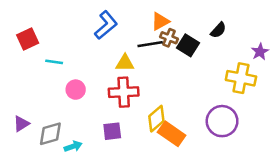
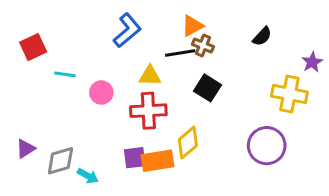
black square: (188, 45) -> (208, 88), moved
pink circle: (76, 90) -> (101, 93), moved
orange rectangle: (172, 134) -> (157, 161), moved, turned -44
cyan arrow: (73, 146) -> (88, 176), turned 48

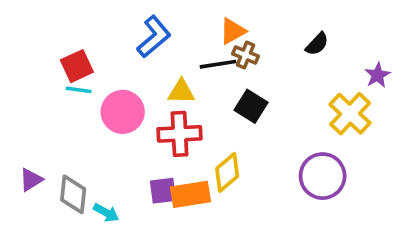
red square: (33, 47) -> (77, 66), moved
pink circle: (101, 93) -> (123, 112), size x1.5
yellow cross: (289, 94) -> (350, 114), turned 32
gray diamond: (60, 161) -> (73, 194), turned -68

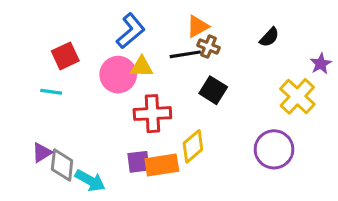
cyan line: (79, 90) -> (51, 92), moved
yellow triangle: (181, 92) -> (142, 67), moved
pink circle: (123, 112) -> (118, 75), moved
purple triangle: (31, 180) -> (42, 153), moved
cyan arrow: (106, 213) -> (90, 181), size x1.4

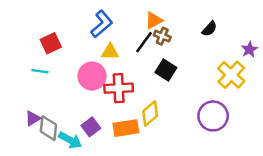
black line: (185, 54) -> (144, 42), turned -45
pink circle: (118, 75) -> (92, 76), moved
purple square: (138, 162) -> (91, 127), moved, turned -30

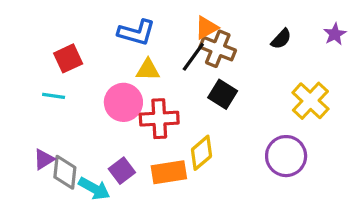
blue L-shape: (102, 24) -> (136, 32), turned 56
brown cross: (162, 36) -> (218, 49), size x1.5
purple star: (249, 49) -> (335, 34), moved

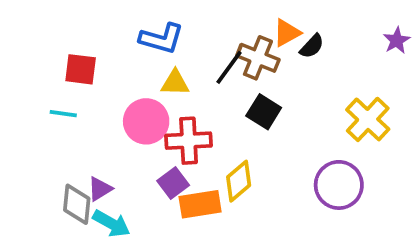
orange triangle: (206, 28) -> (287, 33), moved
black semicircle: (281, 39) -> (312, 46), moved
red square: (68, 58) -> (81, 69), turned 32
purple triangle: (44, 159) -> (100, 189), moved
purple square: (122, 171) -> (173, 183), moved

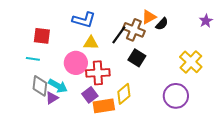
gray diamond: (77, 204) -> (40, 86), moved
cyan arrow: (111, 224) -> (58, 86), moved

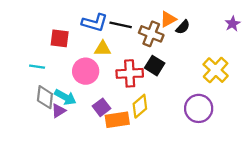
black line: (119, 35) -> (121, 25), moved, turned 66
red square: (42, 36) -> (60, 38), moved
red cross: (98, 73) -> (130, 73), moved

